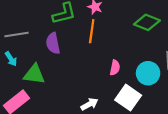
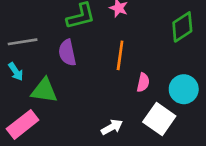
green diamond: (147, 22) -> (182, 27), turned -55
orange line: (92, 31) -> (120, 55), moved

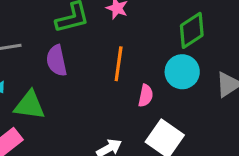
cyan circle: (184, 89) -> (182, 72), moved

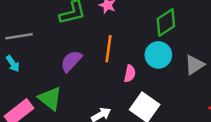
purple semicircle: (57, 61) -> (71, 61), moved, turned 55
green triangle: (29, 105) -> (50, 98), moved, turned 30

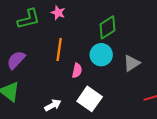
purple semicircle: (71, 61) -> (16, 60), moved

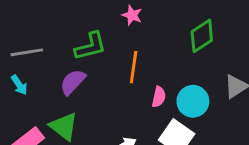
green L-shape: (29, 19) -> (91, 46), moved
cyan circle: (101, 55) -> (193, 101), moved

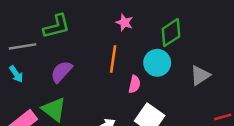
pink star: (132, 15) -> (124, 23), moved
green L-shape: (91, 46) -> (56, 26), moved
cyan circle: (193, 101) -> (157, 63), moved

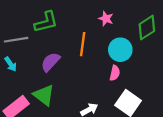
orange line: (113, 59) -> (83, 44), moved
cyan circle: (157, 63) -> (120, 50), moved

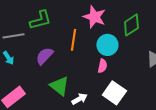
pink star: (106, 19) -> (94, 17), size x1.6
green triangle: (44, 95) -> (59, 86), moved

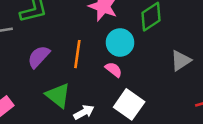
orange line: (73, 40) -> (77, 54), moved
pink semicircle: (102, 66) -> (114, 70), turned -64

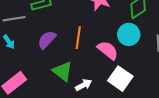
cyan circle: (120, 42) -> (129, 34), moved
pink semicircle: (114, 70) -> (108, 50), size x1.5

